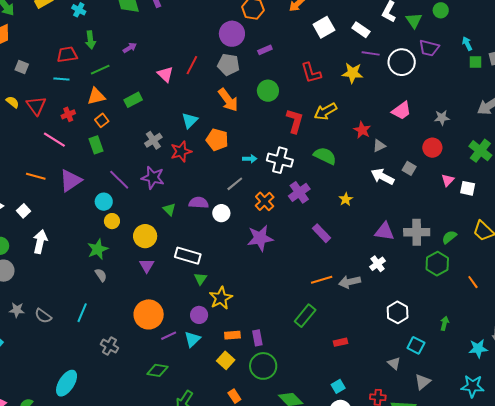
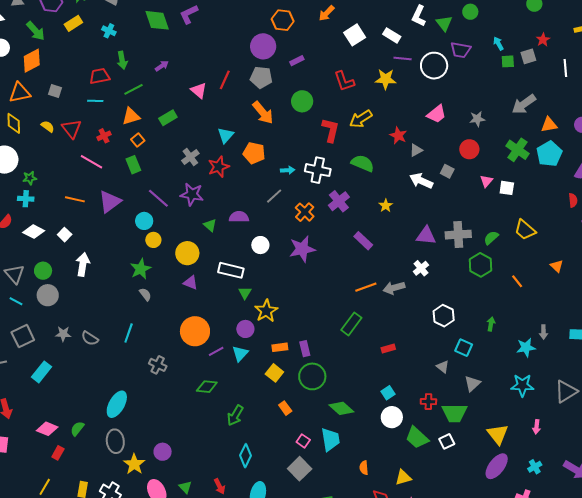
white circle: (221, 213) -> (260, 245), moved
purple triangle: (147, 266) -> (191, 283), turned -35

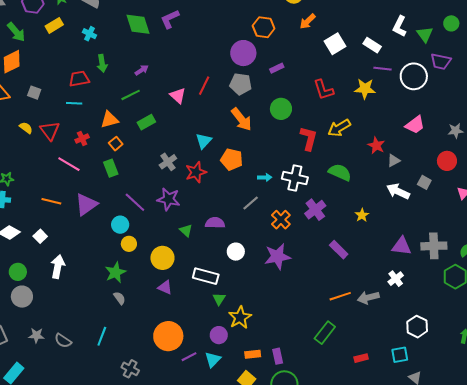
green line: (133, 89) -> (131, 95), moved
cyan square: (464, 348) -> (400, 355), moved, turned -36

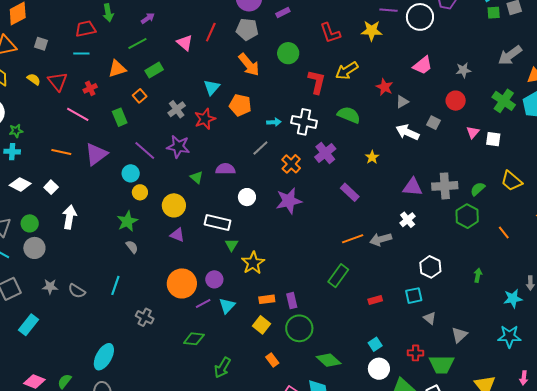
orange square: (116, 144) -> (140, 96), moved
purple circle: (219, 335) -> (214, 279), moved

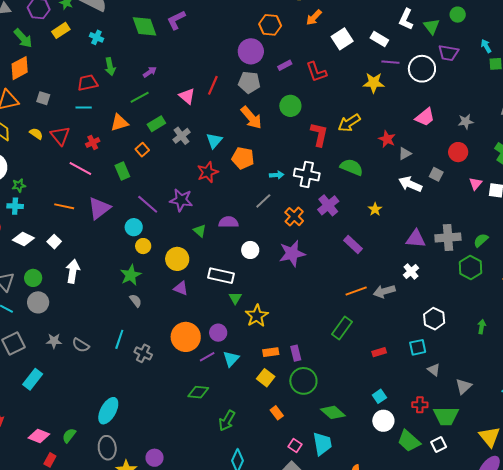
red L-shape: (330, 33) -> (316, 72), moved
gray cross: (177, 109) -> (182, 136), moved
gray cross: (145, 317) -> (143, 353), moved

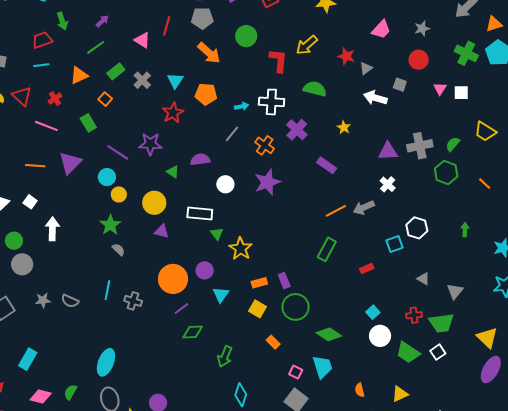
cyan square: (418, 347) -> (395, 244), moved
purple line: (207, 357) -> (181, 309), moved
cyan rectangle: (33, 379) -> (28, 359), moved

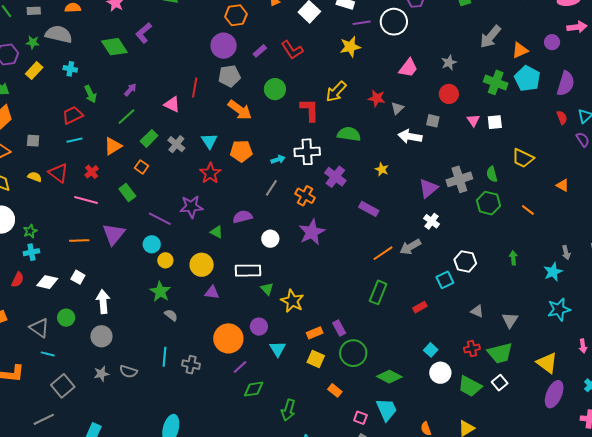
green semicircle: (453, 144) -> (492, 174), turned -49
purple triangle: (388, 151) -> (428, 188), turned -30
gray circle: (22, 264) -> (101, 336), moved

